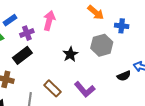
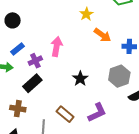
gray hexagon: (102, 45) -> (119, 76), moved
purple L-shape: (85, 89) -> (97, 113), turned -70

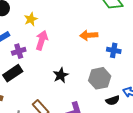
yellow star: (86, 14) -> (31, 19), moved
orange arrow: (102, 35) -> (89, 35), turned 132

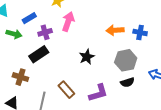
orange arrow: (89, 35) -> (115, 30), moved
black semicircle: (113, 100) -> (127, 82), moved

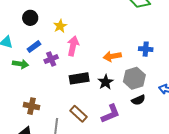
orange arrow: (115, 30) -> (112, 56), moved
black rectangle: (39, 54) -> (79, 78), moved, turned 30
black star: (87, 57) -> (106, 82), moved

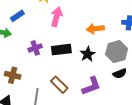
purple cross: (51, 59) -> (35, 48), moved

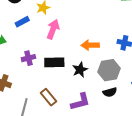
blue rectangle: (17, 16) -> (22, 22), moved

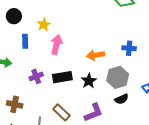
blue rectangle: (22, 22) -> (25, 41), turned -56

